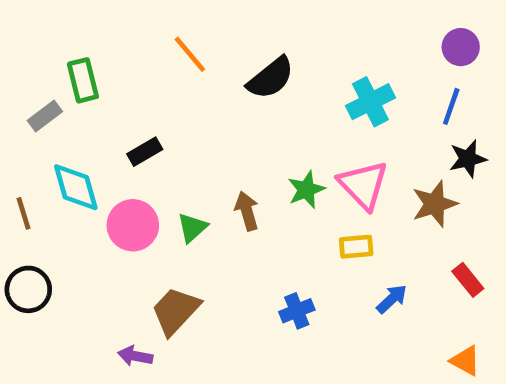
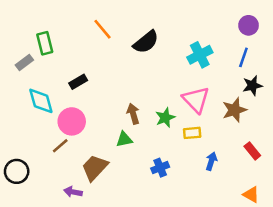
green star: (306, 190) -> (165, 118), moved
brown line: (24, 213) -> (60, 146), moved, turned 66
green triangle: (192, 228) -> (124, 139), moved, turned 30
black circle: (28, 289) -> (17, 171), moved
blue arrow: (392, 299) -> (211, 161), turned -30

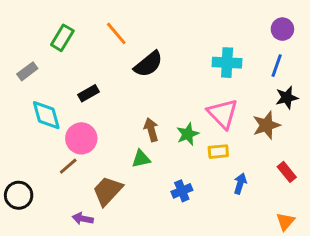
black semicircle: (146, 42) -> (148, 64), moved
green rectangle: (45, 43) -> (62, 38), moved, turned 45
cyan cross: (200, 55) -> (227, 63), turned 30
orange triangle: (251, 194) -> (285, 221), turned 42

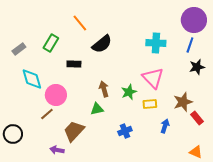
purple circle: (282, 29) -> (194, 20), size x1.6
green rectangle: (62, 38) -> (51, 43), moved
black rectangle: (89, 93) -> (74, 64), moved, turned 32
brown star: (266, 125) -> (183, 102), moved
orange triangle: (285, 221) -> (196, 152), turned -48

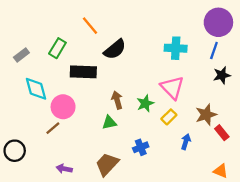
black rectangle: (74, 64) -> (83, 72), size x1.6
yellow rectangle: (150, 104) -> (169, 117), turned -40
brown trapezoid: (74, 131) -> (107, 164), moved

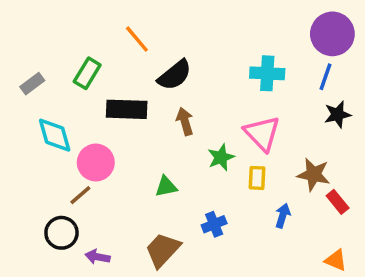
brown arrow: (117, 100) -> (185, 121), moved
brown star: (206, 115) -> (314, 175), turned 30
yellow rectangle: (169, 117) -> (257, 178), turned -42
black circle: (15, 151) -> (61, 233), moved

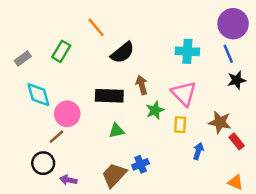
blue line: (326, 77) -> (228, 54), turned -42
black rectangle: (127, 109) -> (109, 96), moved
brown arrow: (185, 121) -> (142, 85), moved
blue cross: (214, 224) -> (141, 164), moved

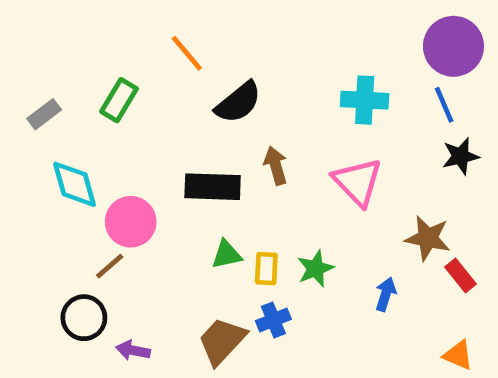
green star: (155, 110) -> (315, 269), moved
yellow rectangle: (180, 125) -> (266, 269), moved

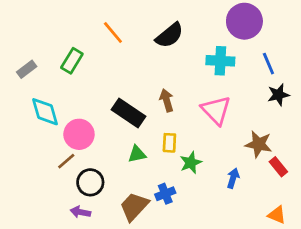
purple circle: (453, 46) -> (244, 21), moved
black semicircle: (238, 102) -> (169, 35), moved
black rectangle: (213, 187) -> (128, 113), turned 32
yellow rectangle: (266, 269) -> (169, 143), moved
black circle: (84, 318) -> (90, 182), moved

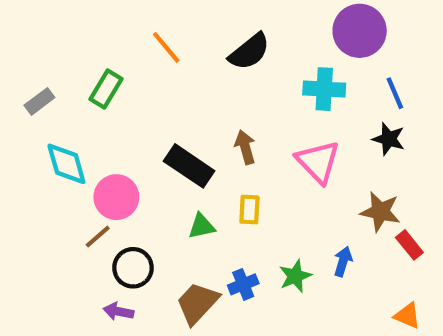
black star: (278, 95) -> (389, 139), moved, turned 30
green star: (191, 163) -> (295, 276), moved

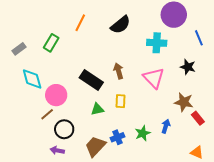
orange line: (166, 47) -> (80, 23), turned 66
blue line: (395, 93) -> (199, 38), moved

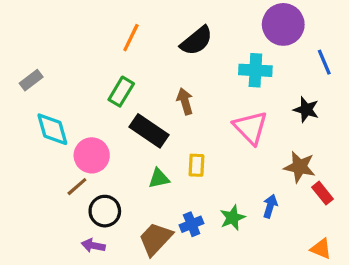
green rectangle: (51, 43) -> (121, 92), moved
brown arrow: (118, 71) -> (185, 101), moved

